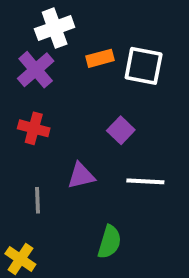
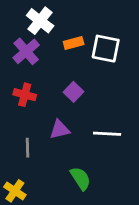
white cross: (55, 28) -> (40, 21), turned -32
purple square: (121, 130) -> (74, 92), moved
green semicircle: (109, 242) -> (81, 178), turned -50

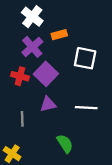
white square: (106, 49) -> (85, 58), moved
purple cross: (26, 51) -> (32, 47), moved
purple square: (74, 92) -> (46, 74), moved, size x1.5

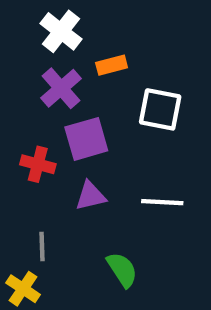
purple square: (46, 74) -> (86, 139), turned 30
red cross: (20, 76) -> (38, 164), moved
gray line: (22, 119) -> (42, 247), moved

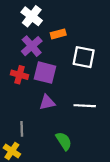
purple square: (86, 139) -> (45, 73), turned 30
red cross: (38, 164) -> (20, 75), moved

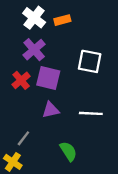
orange rectangle: (58, 34) -> (62, 20), moved
red cross: (20, 75) -> (21, 80), turned 35
gray line: (22, 129) -> (23, 138), turned 40

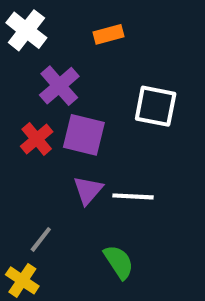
white cross: (34, 18) -> (26, 30), moved
purple triangle: (51, 110) -> (88, 190), turned -36
white line: (91, 113) -> (133, 196), moved

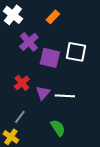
orange rectangle: (108, 34) -> (53, 17), turned -32
purple square: (84, 135) -> (50, 58), moved
red cross: (37, 139) -> (22, 83), moved

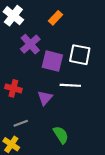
red cross: (22, 83) -> (13, 88), moved, turned -35
white line: (65, 96) -> (70, 85), moved
gray line: (20, 117) -> (21, 123), turned 32

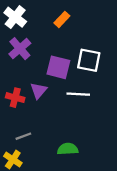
purple cross: (30, 44) -> (20, 49), moved
purple triangle: (45, 98) -> (39, 91), moved
green semicircle: (61, 135) -> (68, 149), turned -60

